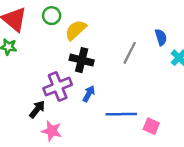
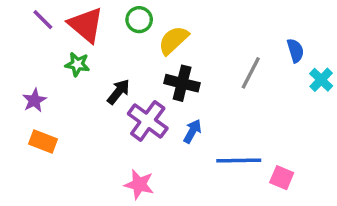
purple cross: (58, 86) -> (148, 121), turned -32
black arrow: (37, 109) -> (119, 92), moved

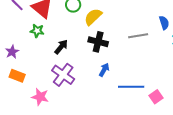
gray line: (251, 73) -> (138, 36), turned 54
purple cross: (148, 121) -> (63, 75), moved
pink square: (282, 178) -> (156, 97), turned 32
pink star: (139, 184) -> (40, 97), moved

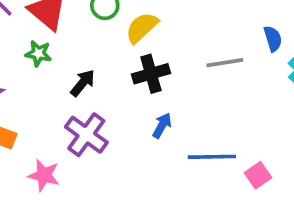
black cross: (98, 42) -> (151, 74), turned -30

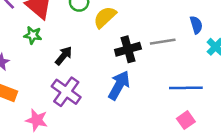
black cross: (151, 74) -> (128, 49), moved
blue arrow: (162, 125) -> (119, 85), size x1.6
blue line: (212, 157) -> (186, 88), moved

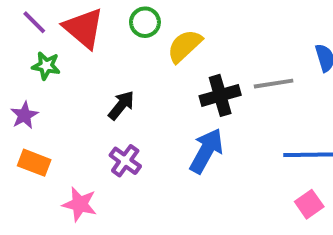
green star: (33, 35) -> (46, 66), moved
purple cross: (66, 92) -> (125, 161), size x0.7

